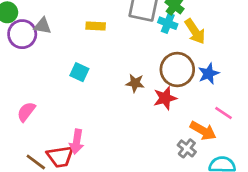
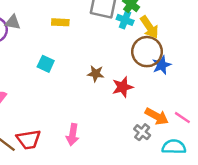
brown circle: (177, 69) -> (147, 52), moved
pink line: (224, 113) -> (182, 118), moved
pink arrow: (77, 142) -> (73, 135), moved

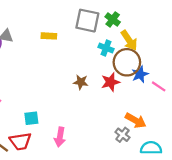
cyan cross: (125, 20) -> (106, 48), moved
cyan square: (46, 64) -> (31, 118), moved, turned -32
red star: (123, 87) -> (110, 82), moved
pink line: (182, 118) -> (159, 86), moved

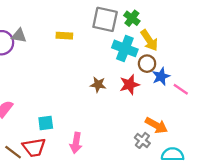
cyan cross: (106, 48) -> (125, 48), size x1.5
brown circle: (127, 62) -> (147, 64), size x0.6

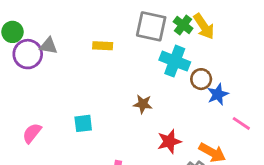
yellow arrow: (149, 40) -> (204, 26), moved
red star: (130, 85) -> (169, 141), moved
pink line: (181, 89) -> (241, 123), moved
cyan square: (46, 123) -> (83, 123), moved

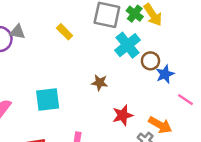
yellow rectangle: (103, 46) -> (65, 32), turned 42
cyan cross: (175, 61) -> (127, 45), turned 30
cyan square: (83, 123) -> (48, 100), size x1.5

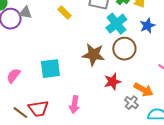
brown circle: (150, 61) -> (124, 49), moved, size x1.5
blue star: (165, 74) -> (147, 26), moved
brown star: (100, 83) -> (93, 55), size x1.6

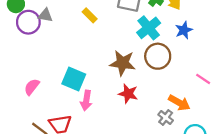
cyan square: (50, 69) -> (74, 79), turned 30
red star: (112, 82) -> (128, 94), moved, turned 30
pink arrow: (74, 105) -> (86, 100), moved

